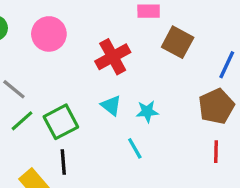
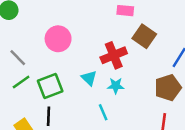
pink circle: (49, 34) -> (58, 39), moved
red cross: (113, 57) -> (114, 55), moved

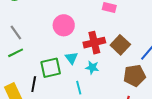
brown square: (144, 36) -> (120, 45), moved
pink circle: (58, 39) -> (64, 25), moved
green square: (50, 86) -> (51, 68), moved

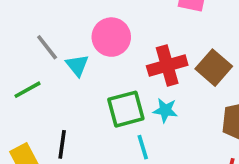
gray line: (16, 33) -> (47, 47), moved
cyan triangle: (71, 58) -> (77, 65), moved
green square: (51, 68) -> (126, 109), moved

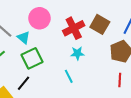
green square: (126, 109) -> (32, 58), moved
black line: (62, 144) -> (23, 83), turned 42

